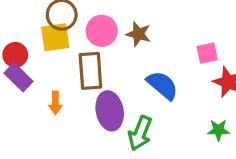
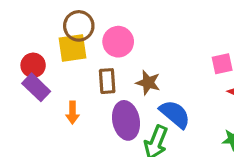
brown star: (138, 34) -> (148, 83), moved
brown rectangle: (90, 71) -> (107, 81), size x0.7
blue semicircle: (162, 85) -> (175, 114), moved

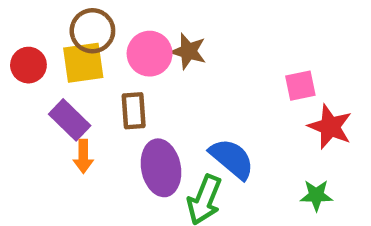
red circle: (33, 65) -> (28, 65), moved
brown star: (148, 83) -> (188, 51), moved
purple rectangle: (36, 87) -> (70, 120), moved

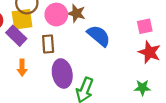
pink square: (300, 86) -> (145, 26), moved
purple rectangle: (70, 120) -> (16, 36), moved
blue semicircle: (232, 159) -> (99, 36), moved

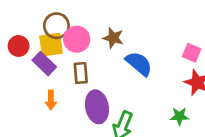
pink circle: (56, 15) -> (77, 39), moved
pink square: (145, 26) -> (192, 53), turned 35
green star: (142, 88) -> (179, 116), moved

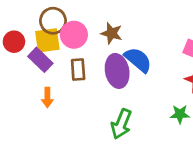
purple ellipse: (97, 107) -> (117, 71), moved

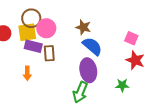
brown star: (112, 33) -> (83, 27), moved
purple rectangle: (40, 60) -> (33, 46), moved, turned -30
purple ellipse: (117, 71) -> (88, 70), moved

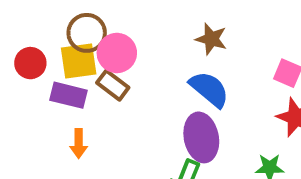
brown star: (83, 27) -> (211, 39), moved
purple rectangle: (33, 46) -> (69, 95), moved
brown rectangle: (49, 53) -> (113, 85), moved, turned -49

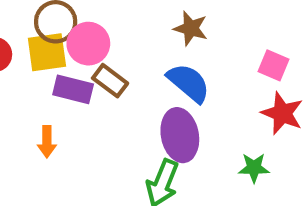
brown rectangle: (113, 85) -> (110, 81), moved
purple rectangle: (69, 95) -> (73, 89), moved

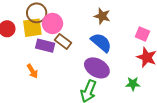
purple ellipse: (180, 135) -> (97, 68), turned -50
orange arrow: (47, 142) -> (32, 71), turned -32

